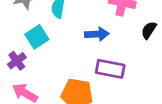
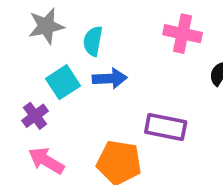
blue arrow: (97, 34) -> (110, 78), moved

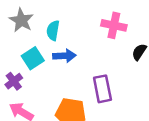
gray star: (46, 26) -> (21, 20), turned -30
purple rectangle: (166, 127) -> (102, 89), turned 68

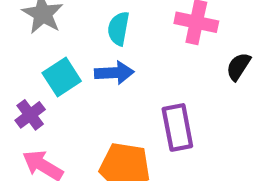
cyan semicircle: (53, 30) -> (118, 29), moved

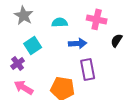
cyan semicircle: (118, 29) -> (60, 22), turned 77
blue arrow: (114, 73) -> (78, 43), moved

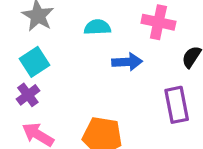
cyan square: (33, 45) -> (35, 62), moved
purple rectangle: (88, 69) -> (177, 105), moved

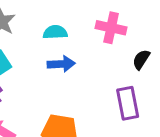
blue arrow: (127, 62) -> (61, 64), moved

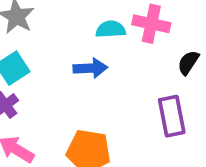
cyan semicircle: (55, 32) -> (111, 29), moved

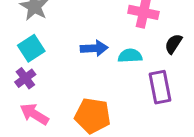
cyan semicircle: (111, 29) -> (130, 56), moved

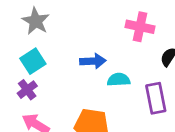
cyan semicircle: (130, 56) -> (119, 80), moved

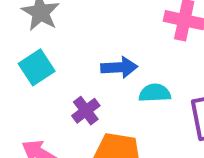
purple cross: (27, 90) -> (86, 111), moved

